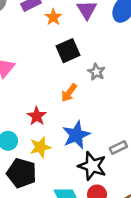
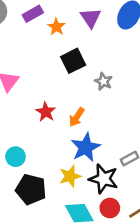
orange arrow: (69, 93) -> (77, 117), moved
red star: (37, 116) -> (46, 112), moved
yellow star: (40, 147) -> (70, 176), moved

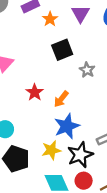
black star: (104, 179) -> (80, 155), turned 30

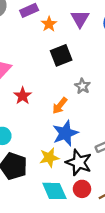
gray star: (87, 70) -> (82, 86), moved
red star: (35, 92) -> (23, 96), moved
black star: (80, 155) -> (79, 162), turned -30

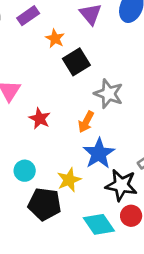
orange star: (49, 24) -> (55, 38), moved
gray star: (82, 86) -> (109, 94), size x1.5
yellow star: (49, 158) -> (69, 180), moved

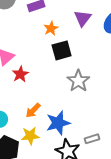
red star: (40, 119) -> (20, 74), moved
orange arrow: (86, 122) -> (33, 110), moved

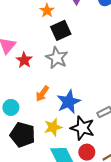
gray star: (78, 81) -> (57, 58), moved
yellow star: (30, 136) -> (53, 127), moved

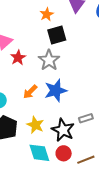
blue star: (69, 102) -> (56, 90), moved
yellow star: (53, 127) -> (35, 125), turned 30

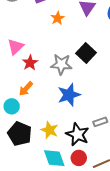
black square: (57, 35) -> (86, 53), moved, turned -30
gray star: (49, 60) -> (61, 64), turned -30
orange arrow: (30, 92) -> (26, 89), moved

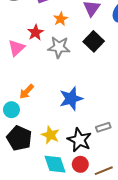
black square: (86, 53) -> (94, 41), moved
red star: (30, 63) -> (35, 32), moved
gray star: (61, 64) -> (59, 47), moved

